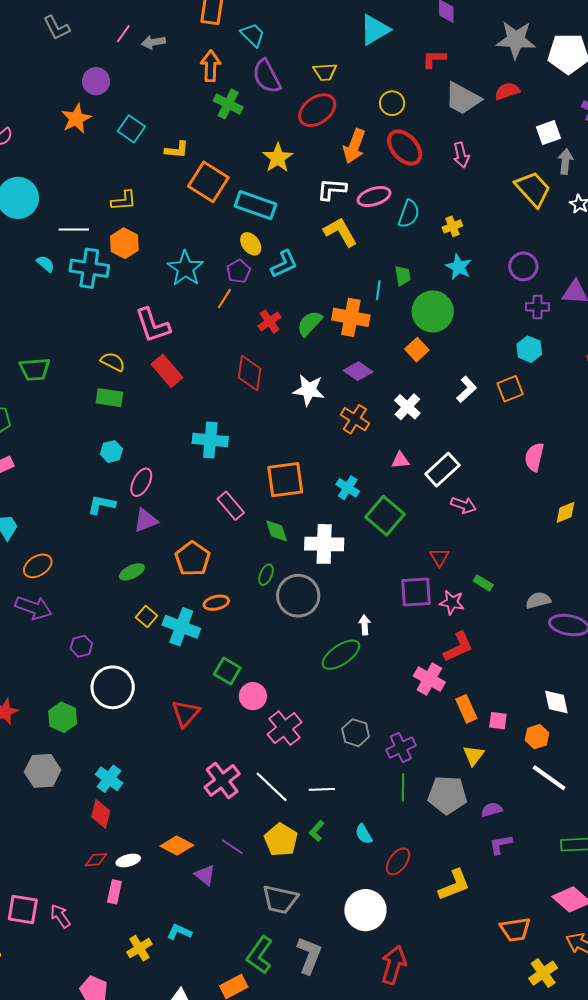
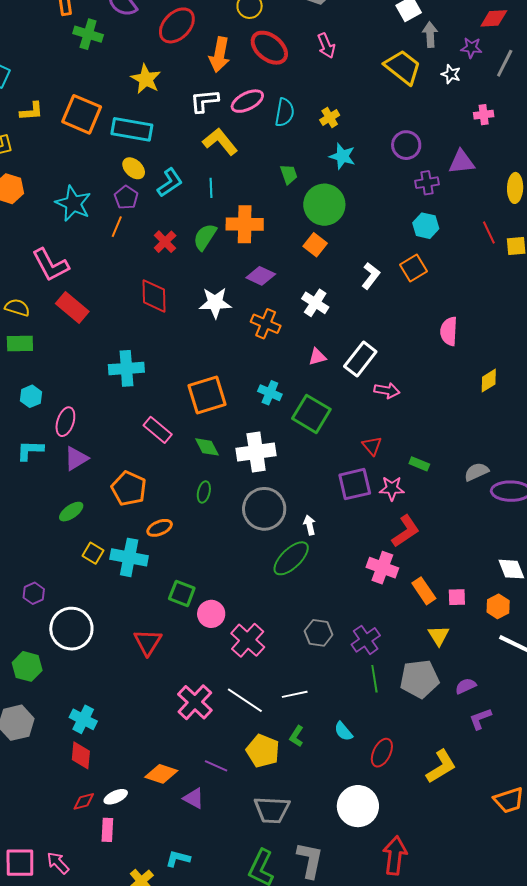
yellow L-shape: (177, 150) -> (31, 111), moved
cyan line: (378, 290) -> (211, 188), moved
gray circle: (298, 596) -> (264, 509), moved

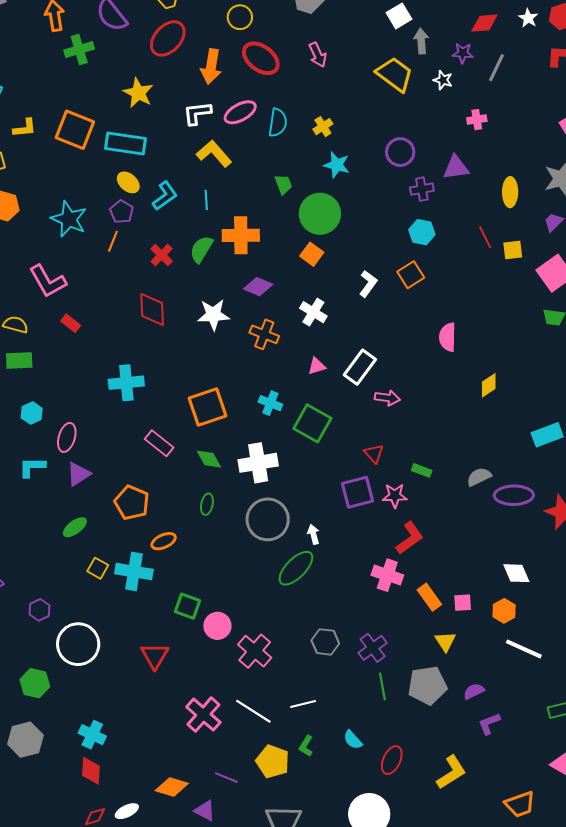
green cross: (88, 34) -> (79, 50), turned -32
red rectangle: (72, 307) -> (71, 323), size x0.6

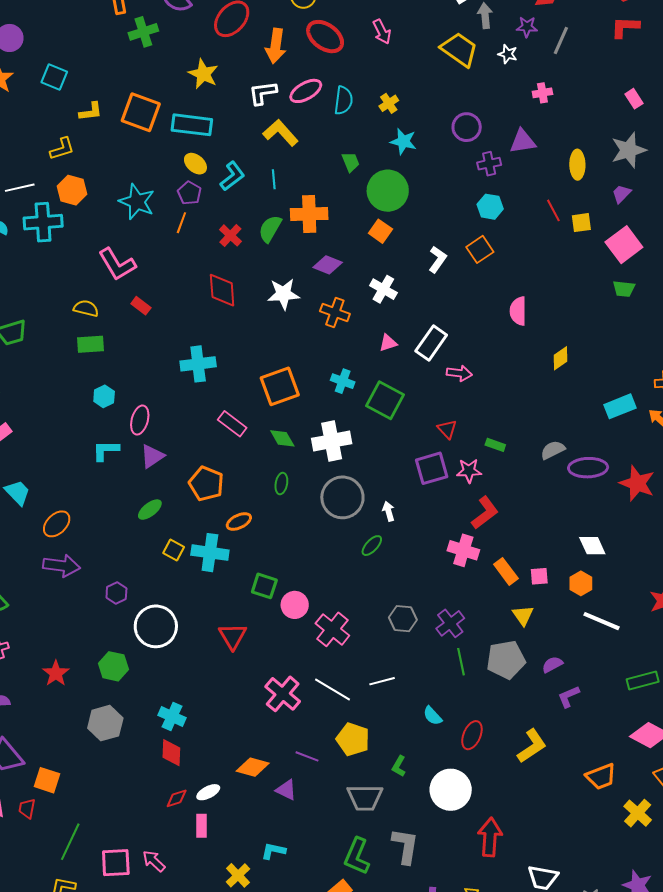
green ellipse: (296, 568) -> (372, 546), size x0.6
green L-shape: (306, 746) -> (399, 766), moved

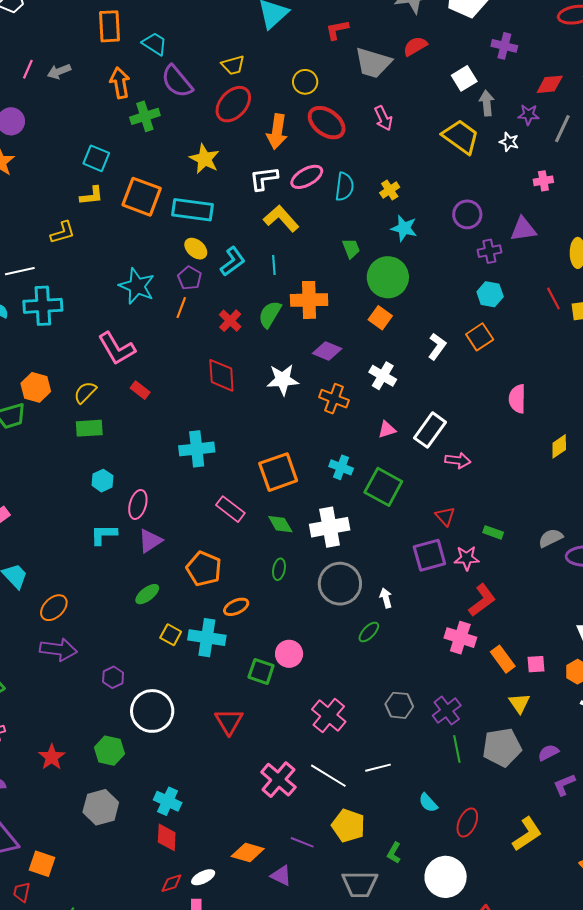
cyan square: (54, 77) -> (96, 158), moved
orange hexagon: (72, 190) -> (36, 387), moved
yellow semicircle: (86, 308) -> (85, 392), turned -60
pink circle: (295, 605) -> (289, 654), moved

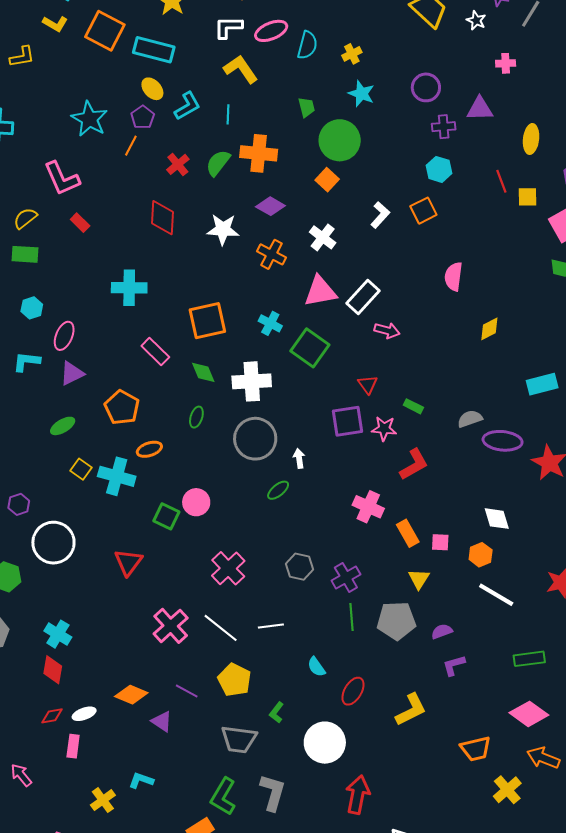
yellow L-shape: (91, 196) -> (55, 24), turned 30
pink triangle: (387, 430) -> (320, 291), size x1.8
red L-shape: (482, 600) -> (414, 464), moved

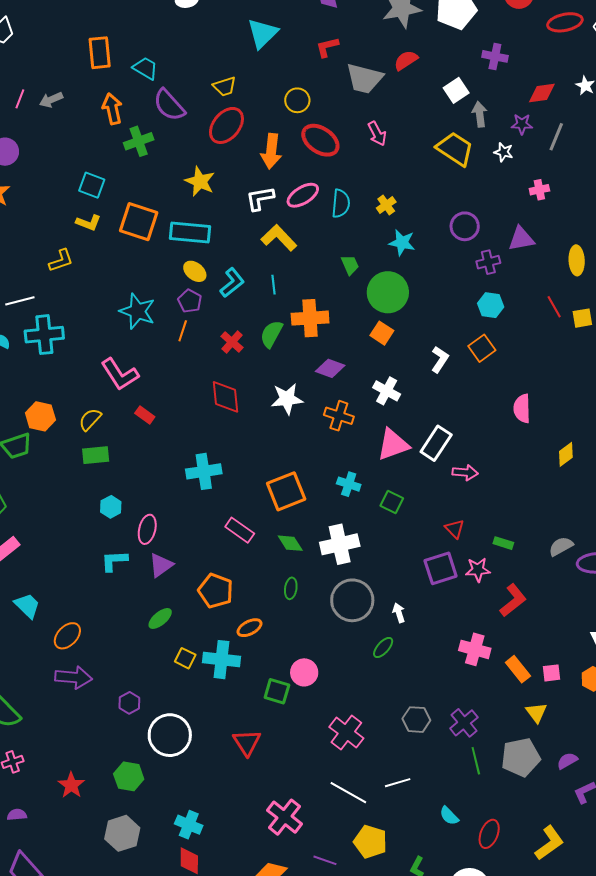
green square: (310, 348) -> (392, 502), size x0.6
pink cross: (171, 626) -> (284, 817), moved

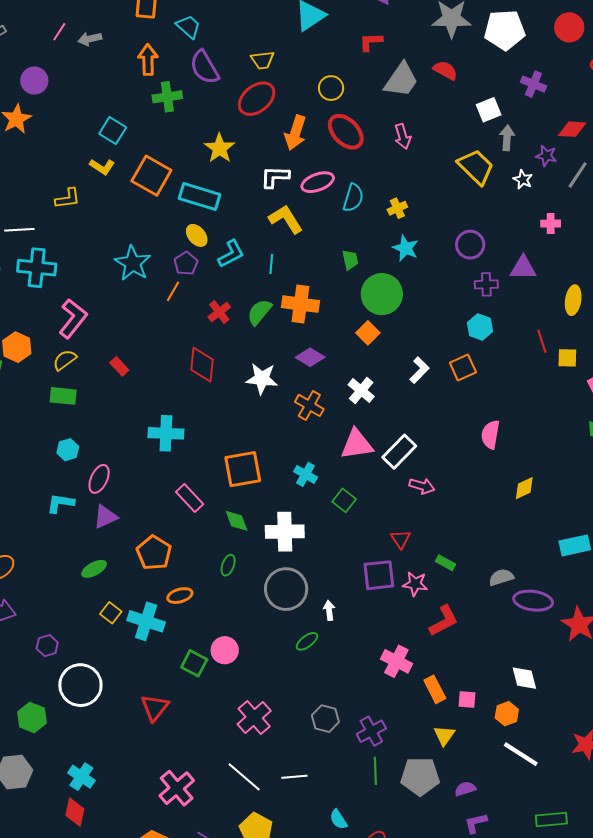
red semicircle: (406, 60) -> (445, 70), turned 50
gray trapezoid: (365, 79) -> (401, 80), turned -81
pink L-shape: (120, 374) -> (73, 319), moved, turned -120

